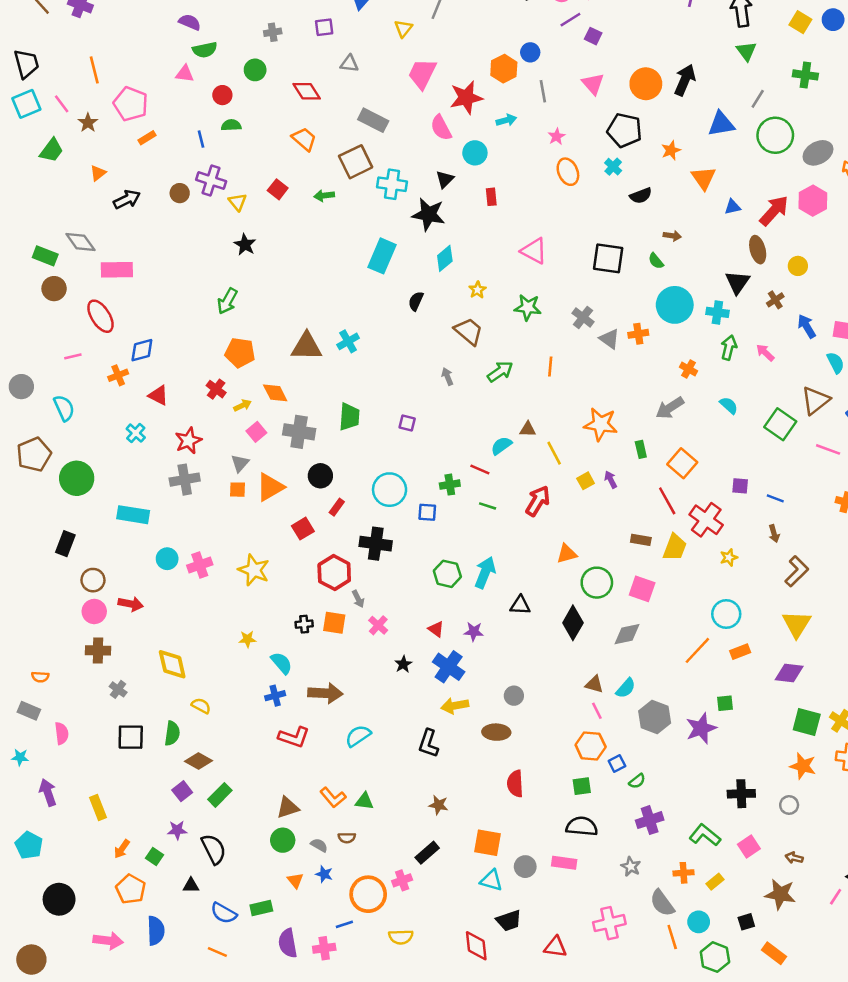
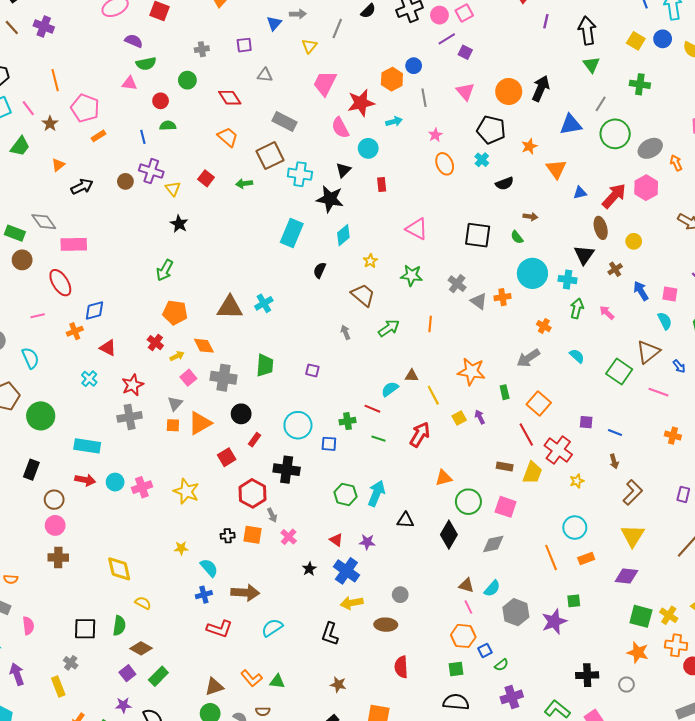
red arrow: (131, 604) -> (85, 480), moved
orange line: (697, 650) -> (551, 557), turned -65
gray cross: (118, 689) -> (71, 663), moved

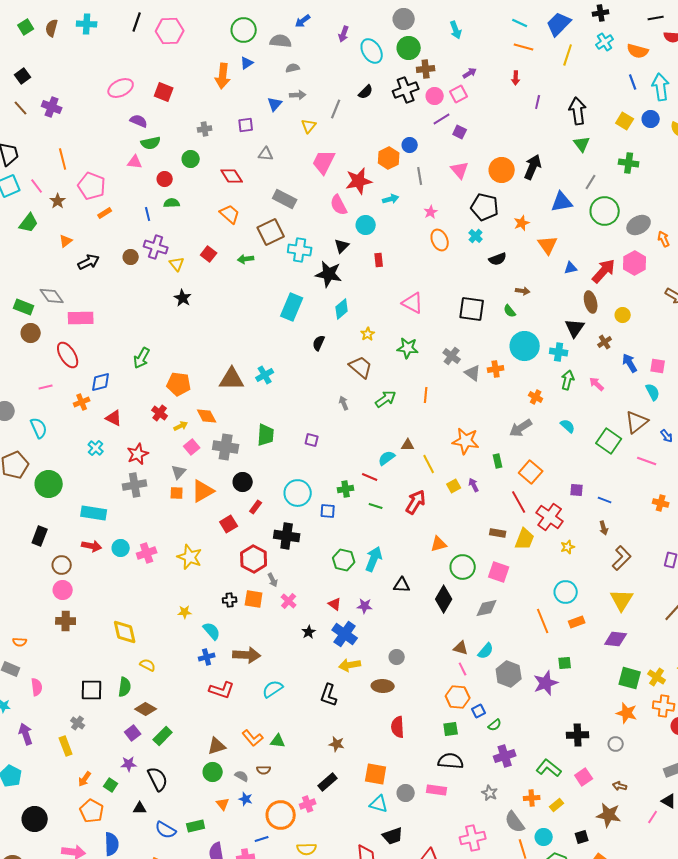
green arrow: (165, 270) -> (142, 358), moved

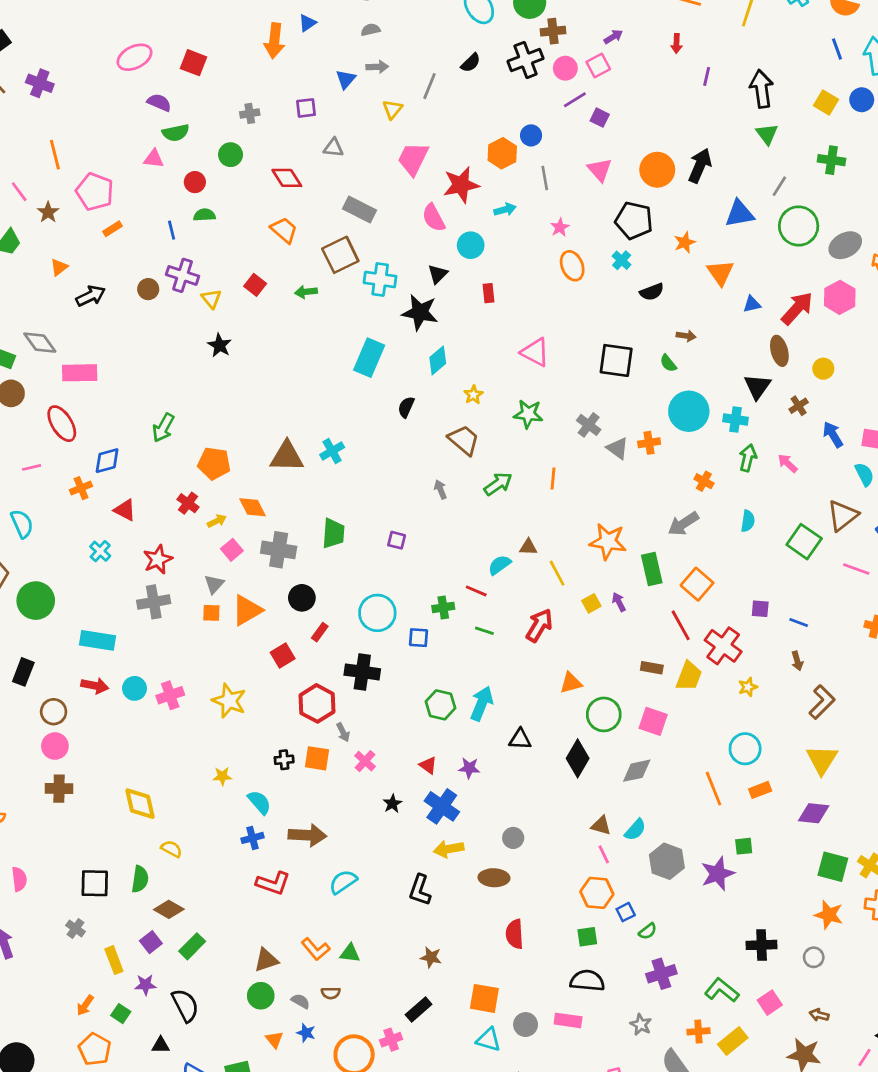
cyan semicircle: (568, 426) -> (748, 521), turned 56
green rectangle: (498, 461) -> (652, 569), size x1.6
yellow rectangle: (66, 746) -> (114, 960), moved
yellow rectangle: (557, 805) -> (733, 1041), size x1.5

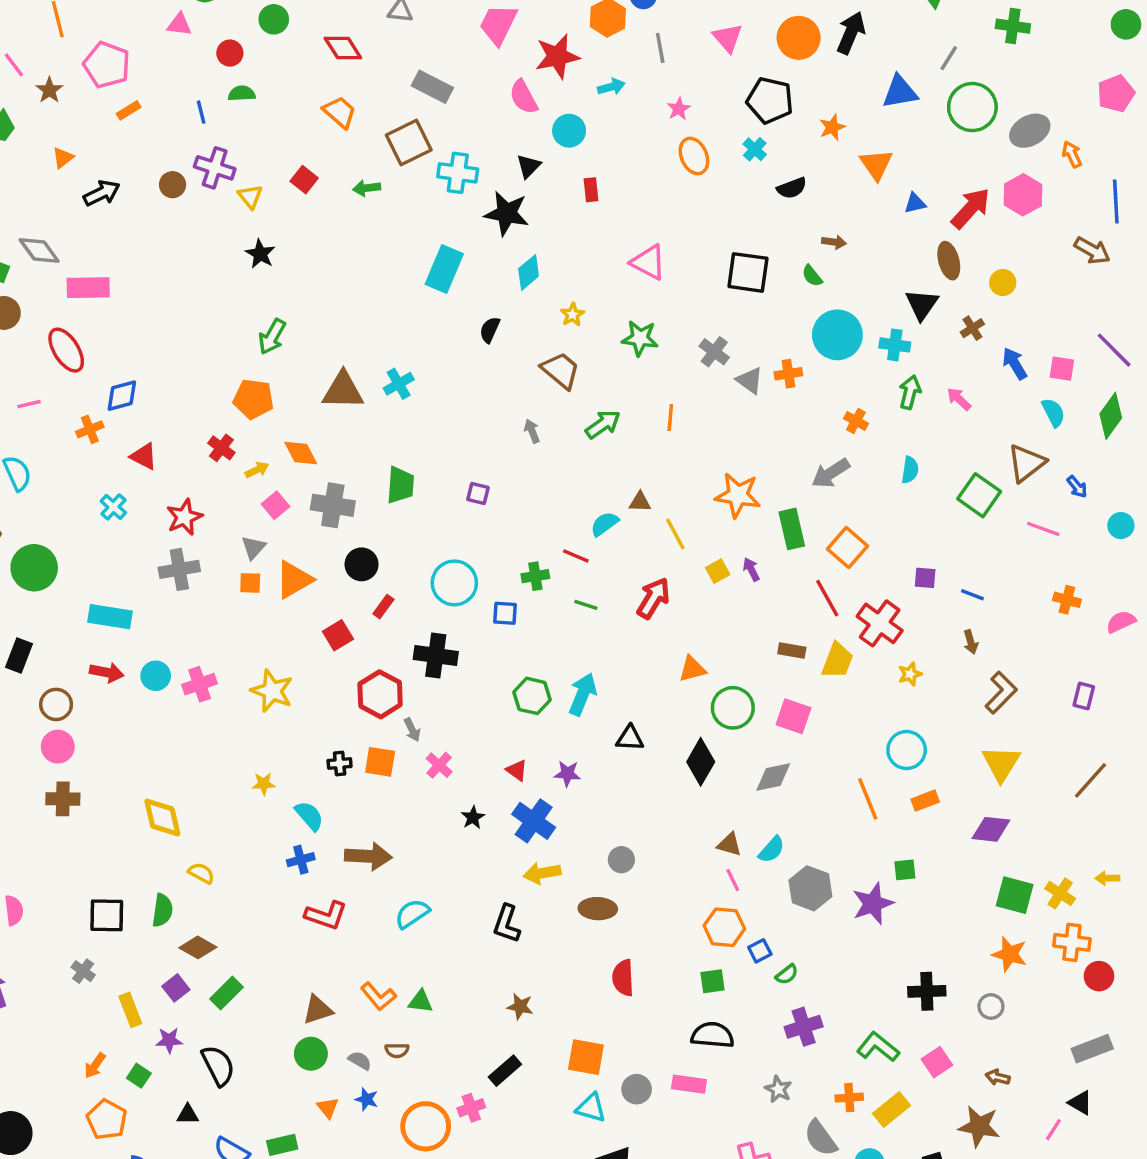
green arrow: (163, 428) -> (272, 337), moved

